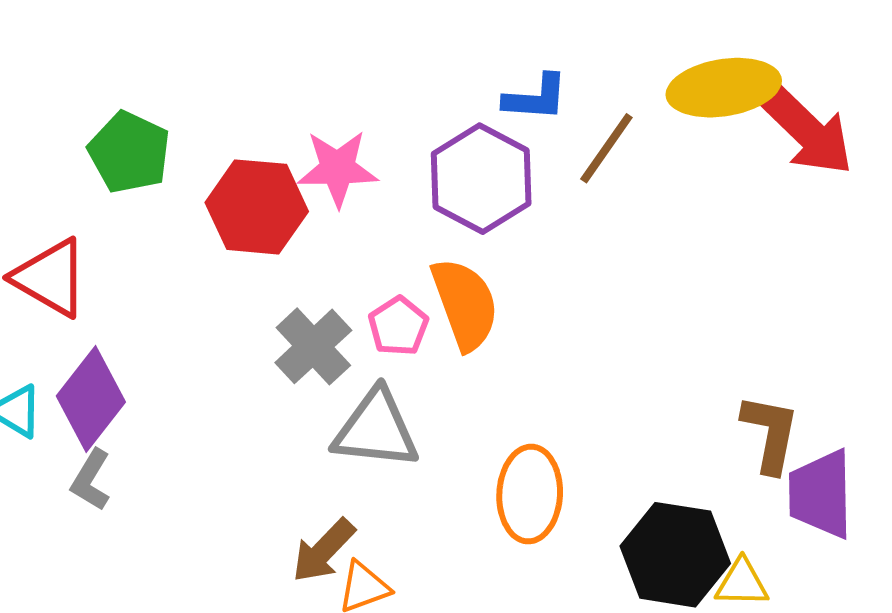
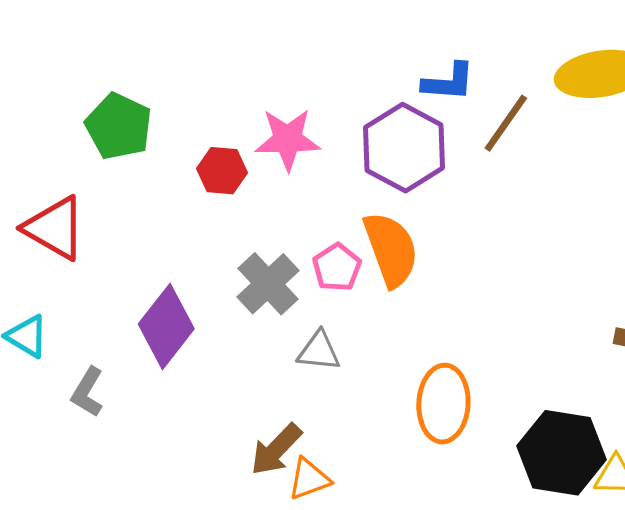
red hexagon: (257, 207) -> (222, 171), size x0.6
purple diamond: (91, 399) -> (166, 326), moved
gray triangle: (376, 429) -> (319, 351), size x0.6

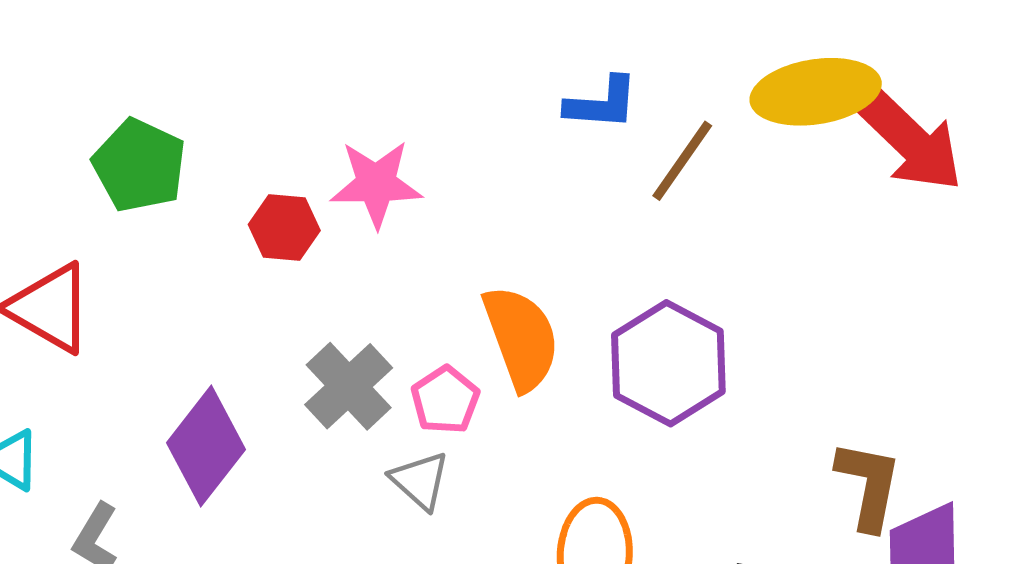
purple hexagon: (404, 148) -> (668, 363), moved
pink pentagon: (337, 267) -> (445, 400), moved
gray triangle: (319, 351) -> (420, 481), turned 36

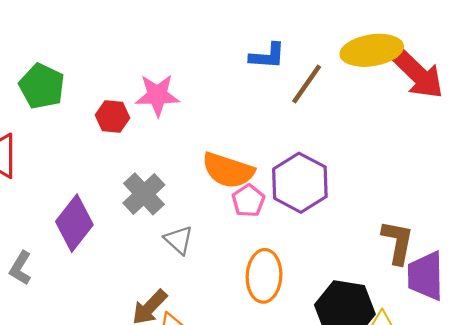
orange semicircle: (521, 338) -> (228, 170), turned 128
pink pentagon: (445, 400) -> (248, 201), moved

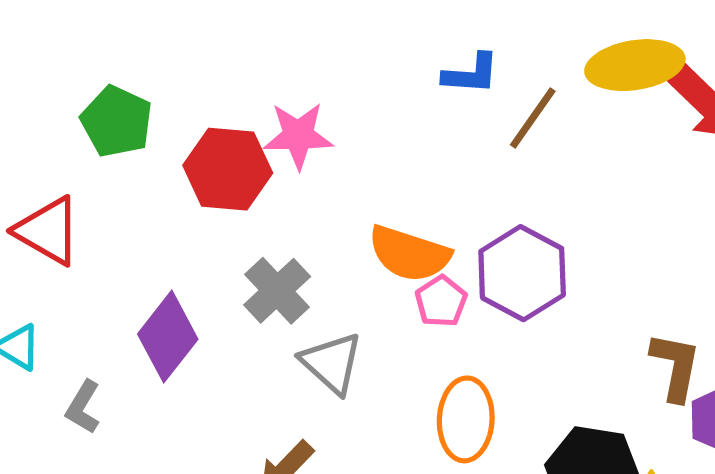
red hexagon: (113, 117) -> (228, 169), size x1.6
gray triangle: (179, 240) -> (332, 363), size x1.4

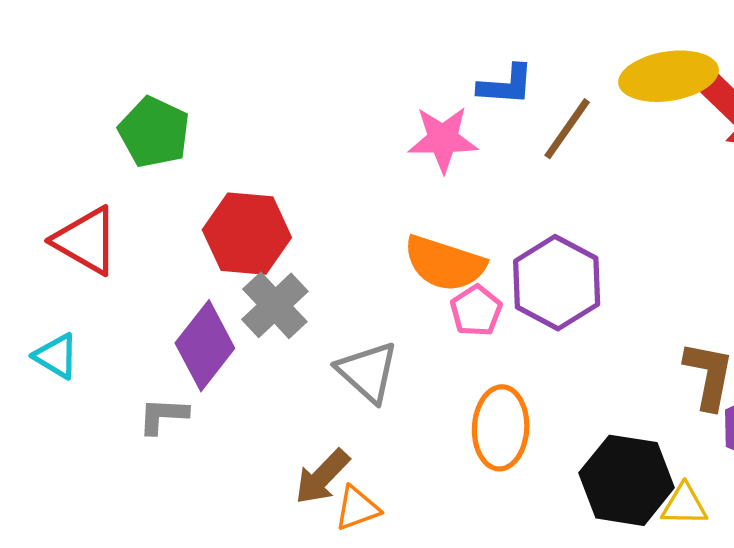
pink star: (298, 136) -> (443, 139), moved
red hexagon: (228, 169) -> (247, 234), moved
gray cross: (277, 291) -> (275, 305), moved
gray L-shape: (83, 407) -> (163, 416), moved, turned 62

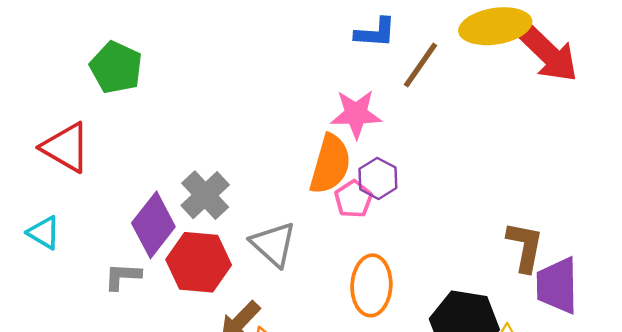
pink star: (443, 139) -> (356, 114), moved
red hexagon: (247, 234) -> (199, 262), moved
orange semicircle: (445, 263) -> (330, 164), turned -92
purple hexagon: (557, 283) -> (378, 178), moved, size x0.6

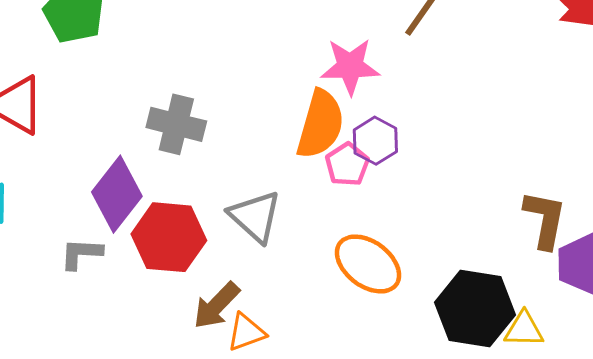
gray cross: (205, 195) -> (176, 124), moved, turned -33
orange ellipse: (371, 285) -> (368, 264), turned -56

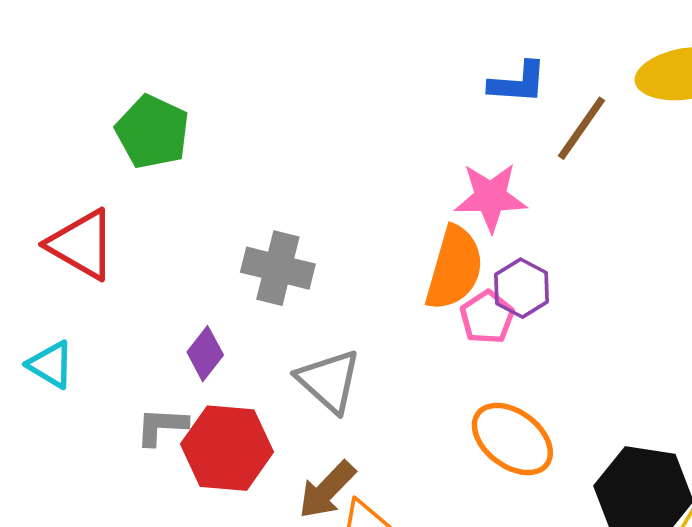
purple diamond: (117, 194) -> (205, 354), size x0.6
gray triangle: (255, 216) -> (329, 381), moved
red hexagon: (169, 237) -> (227, 448), moved

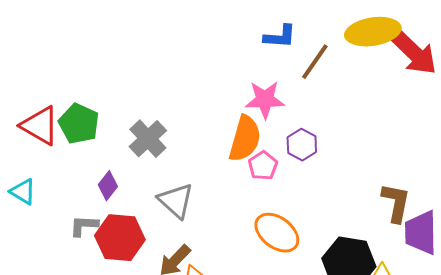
green pentagon: (152, 132) -> (79, 124), moved
gray cross: (278, 268) -> (148, 139), turned 33
purple hexagon: (522, 288) -> (302, 145), moved

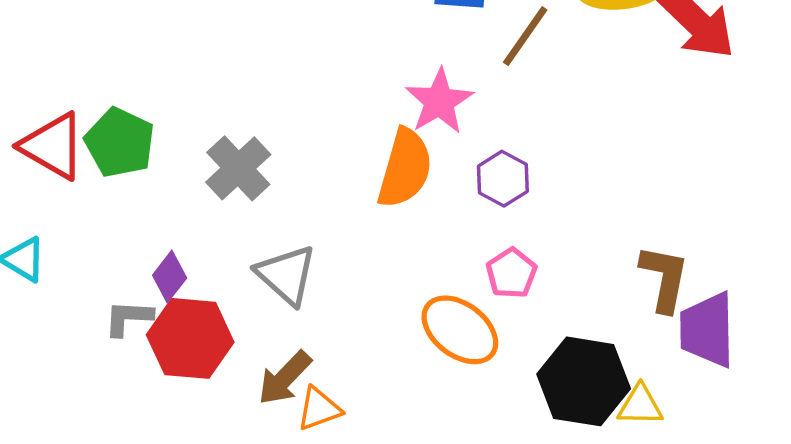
pink star: (265, 100) -> (439, 101), turned -30
pink pentagon: (263, 166) -> (511, 273), moved
purple diamond: (108, 186) -> (170, 277), moved

